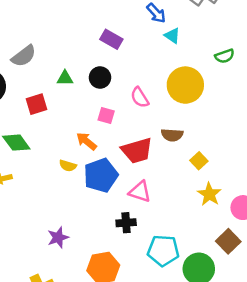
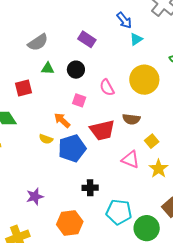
cyan triangle: (172, 36) -> (136, 39), turned 48
gray semicircle: (24, 56) -> (38, 42), moved
pink triangle: (140, 192) -> (130, 159), moved

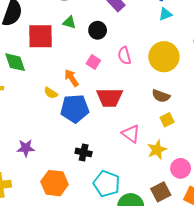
red square: (24, 88) -> (40, 36), size x1.5
brown semicircle: (131, 119) -> (161, 96), moved
yellow square: (152, 141) -> (167, 120), moved

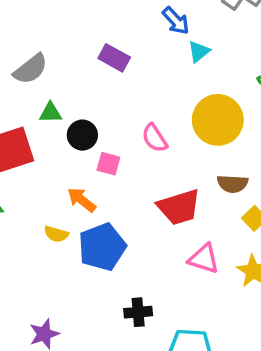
black circle: (98, 30) -> (82, 135), moved
red trapezoid: (110, 98) -> (179, 207), moved

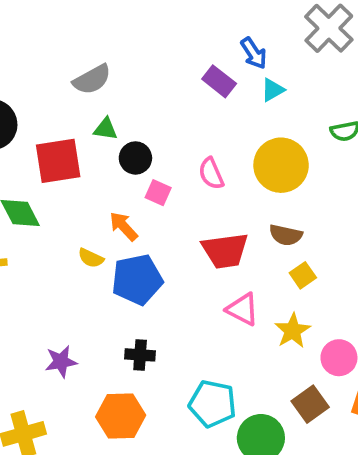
purple rectangle: (114, 58) -> (219, 81), moved
black cross: (138, 312) -> (140, 355), moved

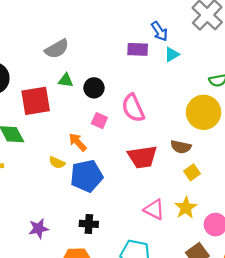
purple rectangle: (219, 81) -> (138, 49), turned -36
black circle: (135, 158) -> (94, 88), moved
yellow circle: (281, 165) -> (204, 112), moved
pink semicircle: (211, 174) -> (133, 108), size x1.4
pink triangle: (243, 309) -> (154, 210), moved

